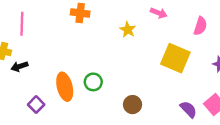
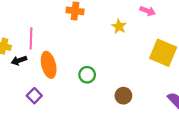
pink line: (22, 24) -> (31, 38), moved
orange ellipse: (65, 87) -> (49, 65), moved

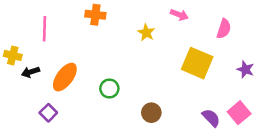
pink line: (31, 38) -> (45, 29), moved
orange ellipse: (49, 65) -> (65, 77), turned 50

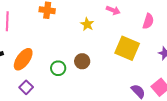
purple square: (48, 113) -> (26, 87), moved
brown circle: (151, 113) -> (82, 61), moved

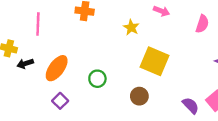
yellow square: (127, 48) -> (155, 61), moved
brown circle: (82, 61) -> (139, 96), moved

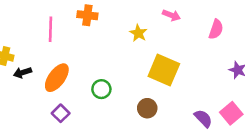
pink line: (38, 24) -> (50, 29), moved

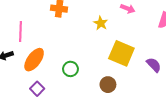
pink line: (50, 29) -> (21, 32), moved
purple semicircle: (203, 118) -> (154, 65), moved

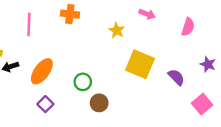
pink line: (21, 32) -> (29, 25), moved
brown circle: (108, 85) -> (99, 103), moved

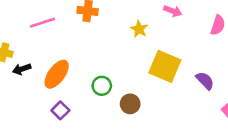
pink line: (29, 25) -> (42, 23), turned 70
brown circle: (99, 103) -> (130, 104), moved

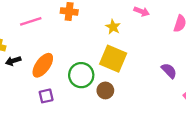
yellow square: (165, 66) -> (113, 59), moved
green circle: (102, 86) -> (81, 75), size x1.5
purple square: (60, 110) -> (46, 96), turned 32

